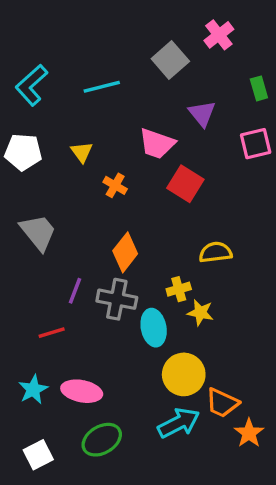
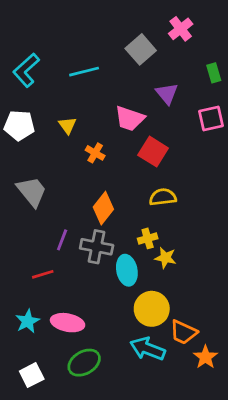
yellow semicircle: (215, 252) -> (163, 197), moved
cyan arrow: (179, 423) -> (148, 349), turned -132

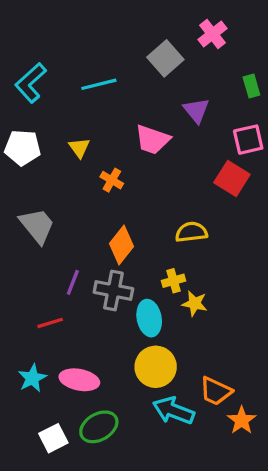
red square: (153, 152) -> (232, 178), moved
yellow circle: (152, 309) -> (156, 367), moved
white square: (32, 375) -> (53, 438), moved

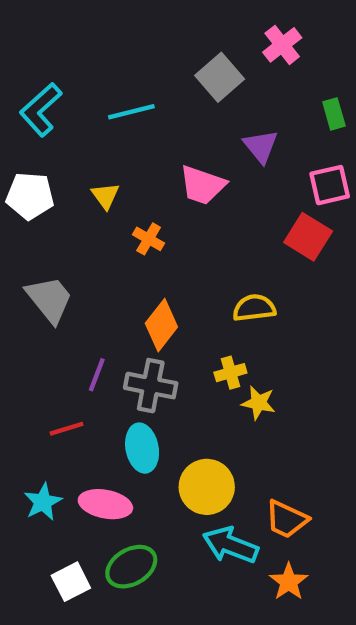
cyan ellipse: (149, 318) -> (142, 448), moved
orange star: (242, 420) -> (289, 582), moved

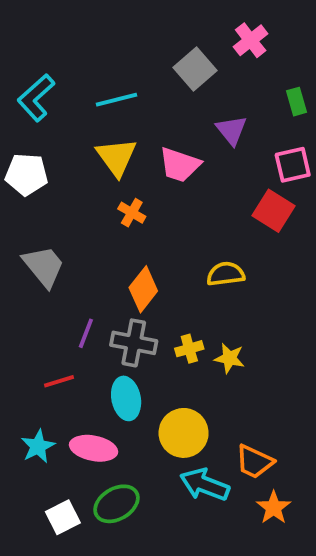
yellow triangle: (105, 196) -> (116, 157), moved, size x1.6
yellow cross: (230, 373) -> (189, 349), moved
orange star: (289, 582) -> (274, 508), moved

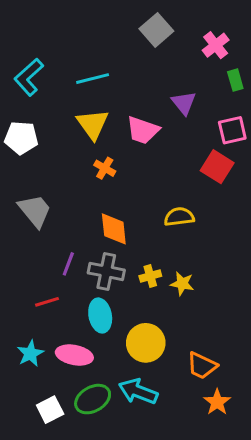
pink cross: (251, 40) -> (216, 45), moved
gray square: (195, 69) -> (156, 30), moved
orange diamond: (143, 289) -> (114, 229), turned -44
cyan arrow: (205, 485) -> (138, 391), moved

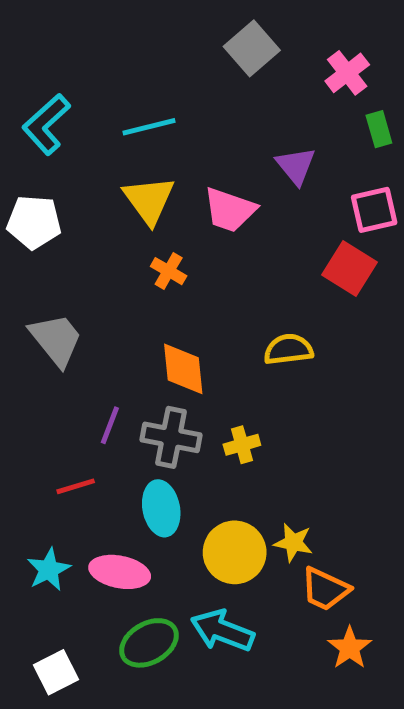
yellow star: (182, 284) -> (293, 543), moved
white square: (50, 410) -> (56, 672), moved

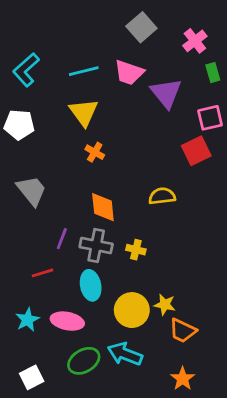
purple triangle: (296, 166) -> (166, 93), size x1.4
pink trapezoid: (230, 210) -> (129, 73), moved
red square: (350, 269) -> (196, 151), turned 32
yellow cross: (242, 445) -> (136, 250), turned 30
orange star: (350, 648) -> (183, 379), moved

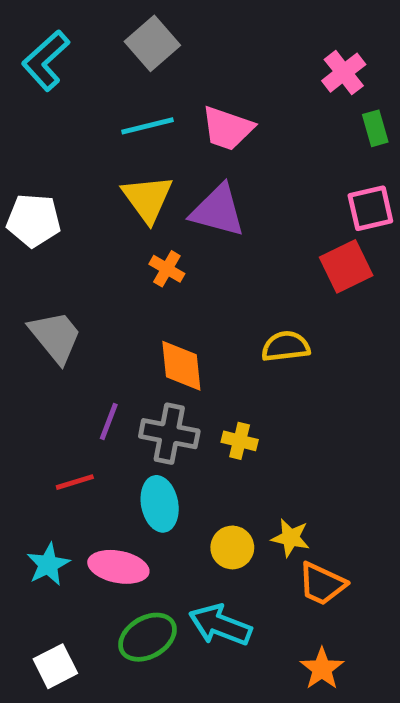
gray square: (141, 27) -> (152, 43), moved
cyan L-shape: (26, 70) -> (46, 60), moved
purple triangle: (166, 93) -> (218, 211), moved, turned -36
yellow circle: (132, 310) -> (232, 547), size x0.7

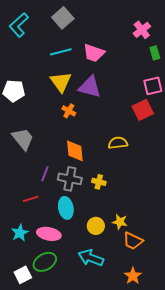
green ellipse: (147, 637) -> (45, 262), moved

